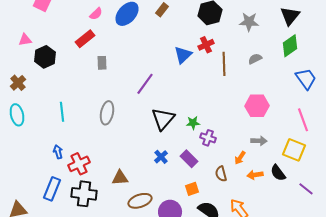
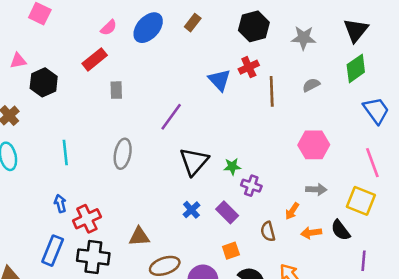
blue triangle: (183, 55) -> (219, 80), turned -30
purple line: (306, 189) -> (363, 261), moved, turned 56

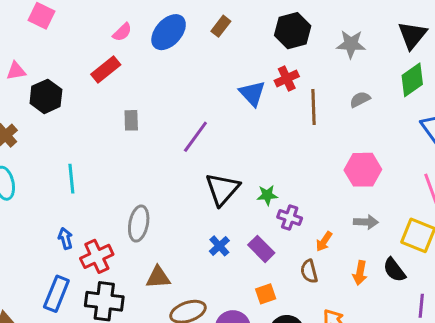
gray rectangle: (116, 90) -> (131, 120), moved
gray ellipse: (123, 154) -> (139, 224), moved
orange arrow: (292, 211) -> (324, 241), moved
orange arrow: (311, 233) -> (360, 273), turned -72

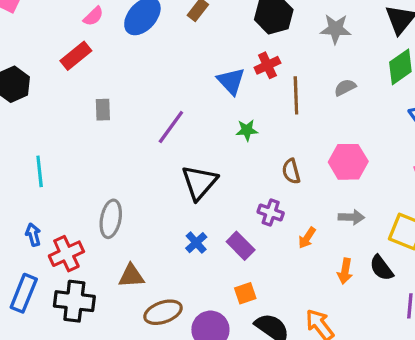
green star: (267, 195) -> (247, 130), moved
brown semicircle: (309, 271) -> (291, 171), moved

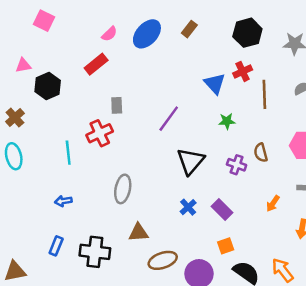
purple cross: (271, 213) -> (237, 165), moved
blue arrow: (33, 235) -> (63, 201), turned -84
red cross: (66, 254) -> (100, 133), moved
blue rectangle: (24, 293) -> (56, 246), size x0.7

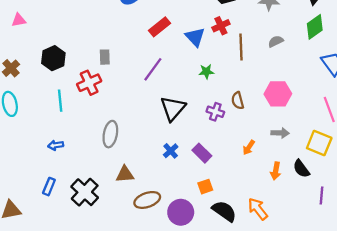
red rectangle: (96, 64) -> (159, 27), moved
black hexagon: (48, 86) -> (53, 58), moved
black cross: (95, 252) -> (85, 192), turned 36

